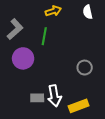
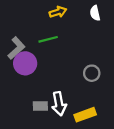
gray L-shape: (15, 29) -> (16, 48), moved
green line: (44, 36) -> (48, 39), turned 66

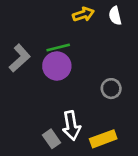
yellow arrow: (58, 12) -> (83, 14), moved
purple circle: (25, 63) -> (57, 66), moved
gray rectangle: (40, 106) -> (52, 139), moved, turned 56

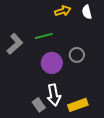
purple circle: (57, 66) -> (52, 63), moved
gray circle: (111, 89) -> (77, 55), moved

